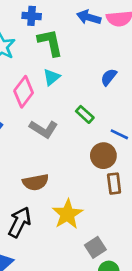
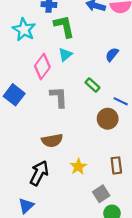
gray L-shape: (44, 129) -> (59, 97), turned -125
brown rectangle: (114, 184) -> (116, 165), moved
yellow star: (67, 214) -> (78, 167), size x0.7

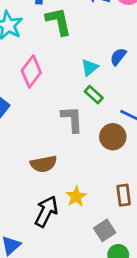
cyan triangle: (65, 55) -> (90, 67), moved
gray L-shape: (59, 97) -> (72, 119), moved
black arrow: (39, 173) -> (46, 211), moved

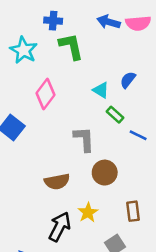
cyan triangle: (90, 67) -> (101, 90), turned -48
green rectangle: (94, 95) -> (115, 115), moved
brown circle: (113, 137) -> (105, 173), moved

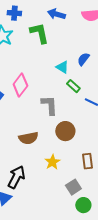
blue cross: (53, 21) -> (14, 13), moved
blue arrow: (109, 22) -> (56, 14), moved
pink diamond: (45, 94) -> (20, 85), moved
black arrow: (60, 227) -> (16, 177), moved

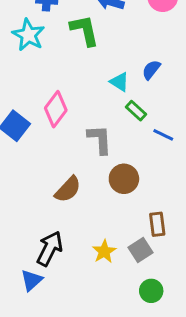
brown semicircle: (28, 138) -> (68, 189), turned -36
yellow star: (52, 162) -> (104, 251), moved
gray square: (73, 187) -> (141, 250), moved

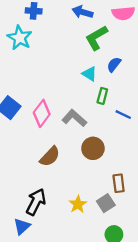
green L-shape: (85, 30) -> (96, 38), moved, turned -108
pink diamond: (56, 109) -> (42, 113), moved
green rectangle: (136, 111) -> (102, 96), turned 63
gray L-shape: (100, 139) -> (74, 118), turned -45

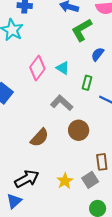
cyan triangle: (89, 74) -> (63, 68), moved
pink diamond: (42, 113) -> (37, 68), moved
black arrow: (36, 202) -> (27, 179), turned 35

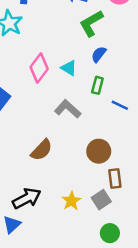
blue semicircle: (98, 54) -> (99, 54), moved
brown circle: (79, 130) -> (99, 151), moved

